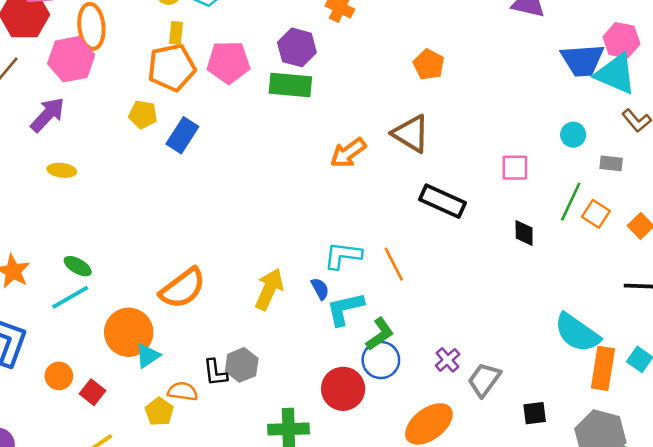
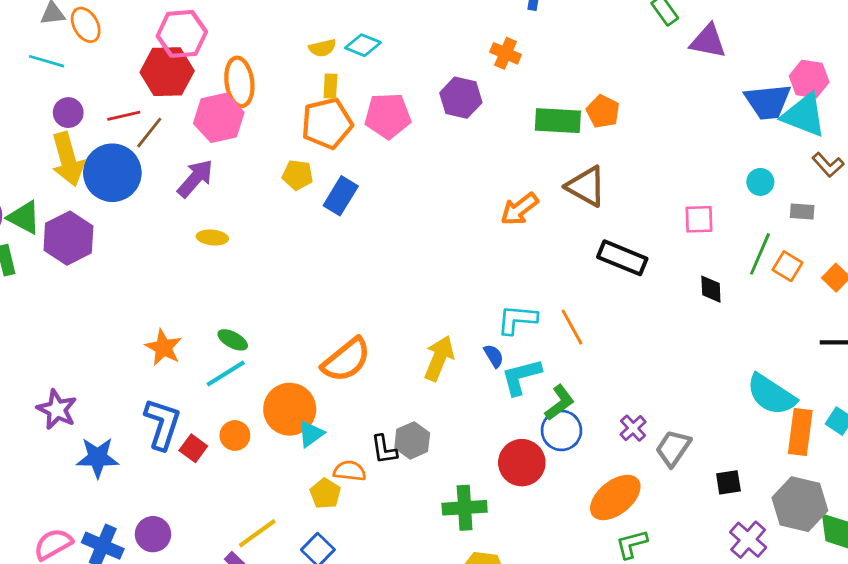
green rectangle: (290, 85) -> (558, 121), moved
orange circle: (59, 376) -> (235, 435), moved
red square: (93, 392) -> (193, 448), moved

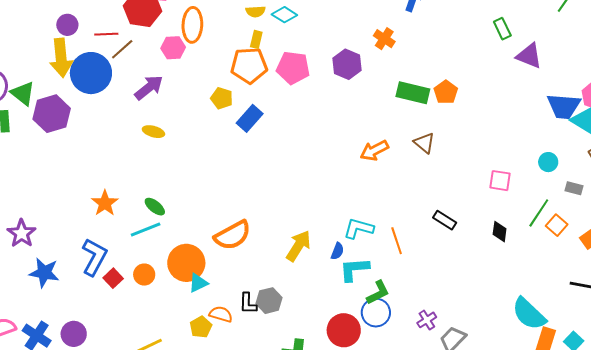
pink hexagon: (219, 118) -> (173, 48), size x0.7
brown triangle: (586, 186) -> (424, 143), size x0.7
black rectangle: (622, 258) -> (445, 220), moved, size x0.7
blue semicircle: (494, 356) -> (337, 251), turned 42

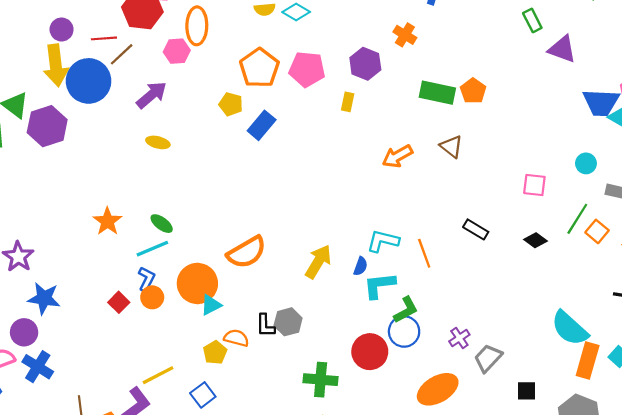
yellow rectangle: (256, 39) -> (348, 102), moved
orange pentagon: (249, 65) -> (259, 68), turned -30
black diamond: (500, 232) -> (535, 240), turned -60
blue L-shape: (94, 257) -> (146, 279), moved, size x0.6
purple circle: (74, 334) -> (24, 332), moved

